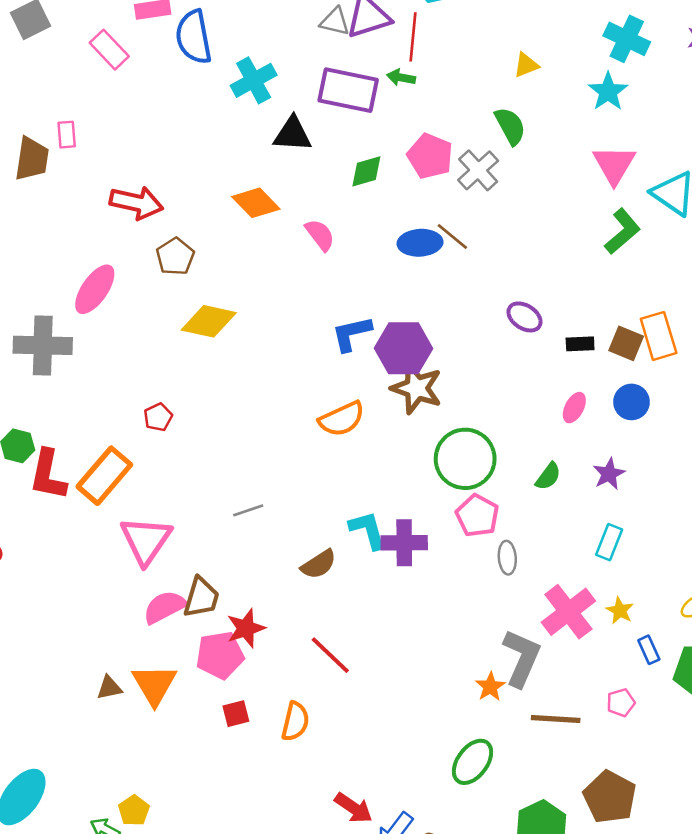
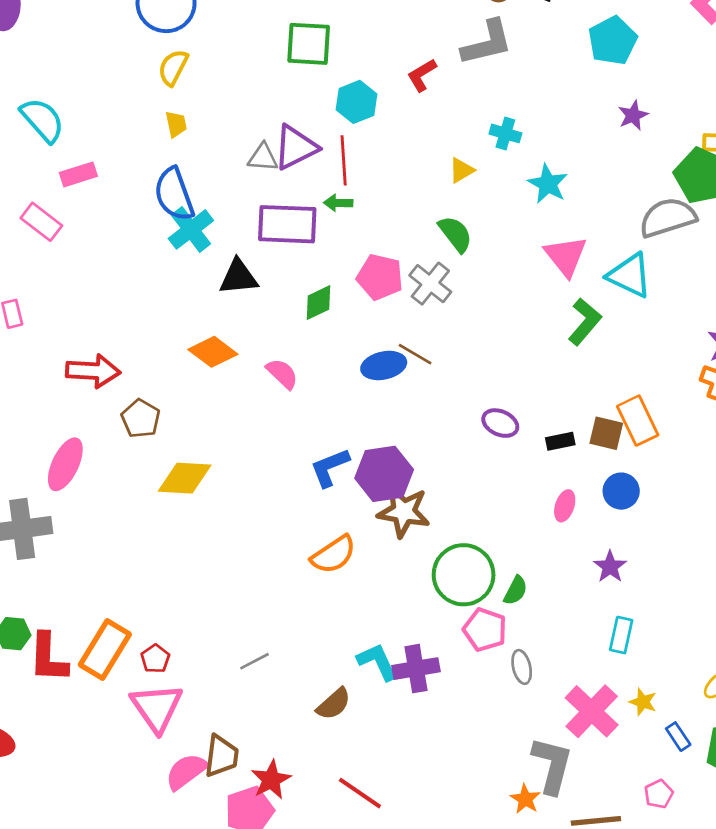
blue semicircle: (194, 37) -> (174, 194), moved
cyan cross: (627, 39) -> (505, 133), moved, size x0.7
red pentagon: (158, 417) -> (155, 659), moved
green semicircle: (548, 476) -> (516, 590), moved

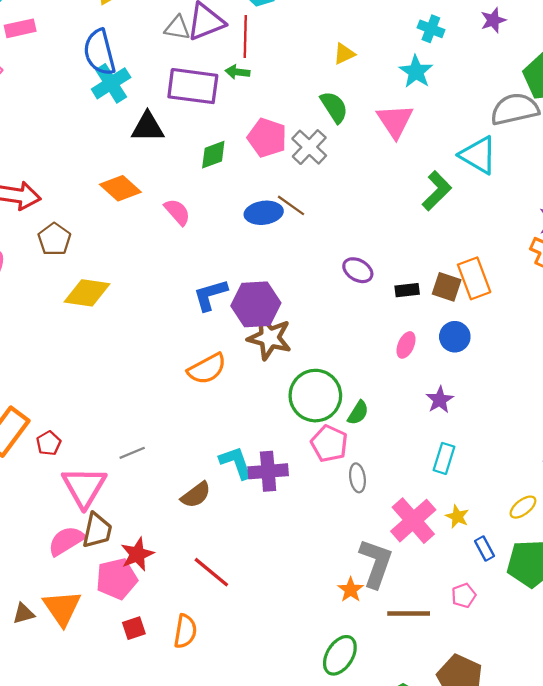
cyan cross: (505, 133) -> (431, 29), moved
pink triangle: (566, 256) -> (395, 121), moved
pink triangle: (157, 708) -> (84, 487), moved

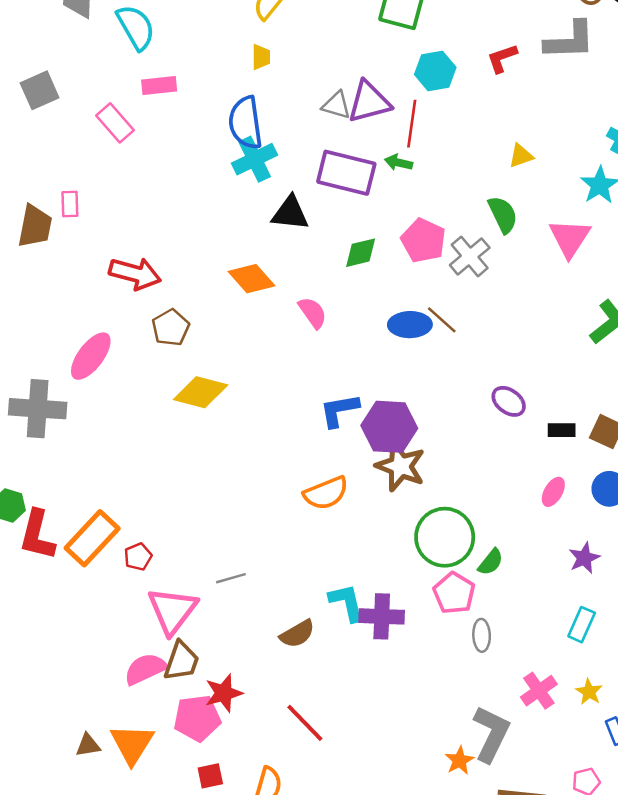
pink cross: (413, 521) -> (539, 691), size x0.7

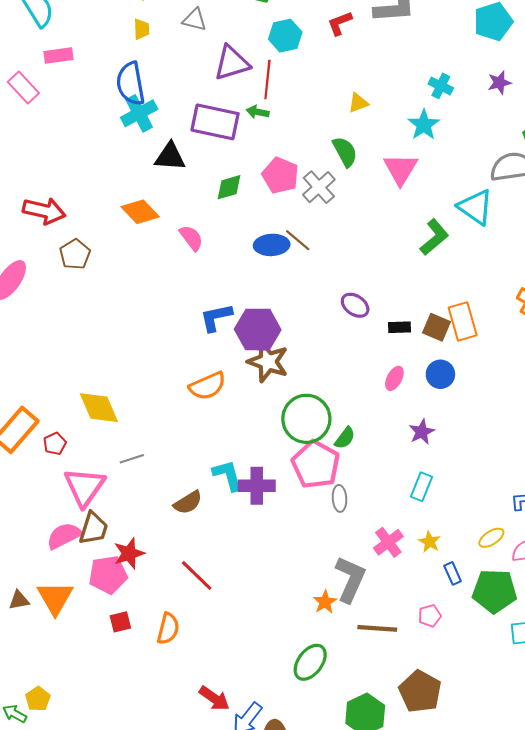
gray triangle: (336, 105) -> (195, 20), moved
yellow diamond: (201, 392) -> (99, 408), moved, turned 54
pink pentagon: (454, 593) -> (316, 464), size x1.4

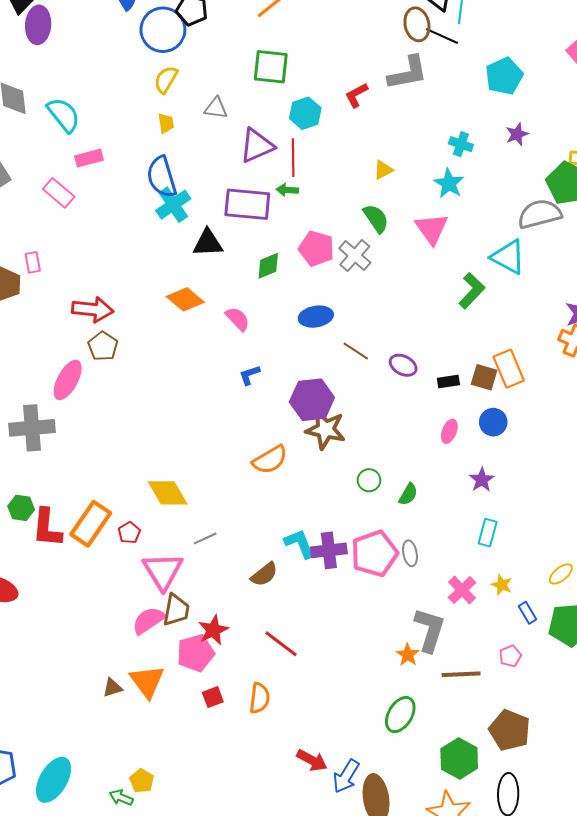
brown line: (298, 240) -> (356, 351), moved
brown pentagon: (75, 254) -> (103, 346), moved
blue L-shape: (216, 317) -> (250, 375), moved, size x0.7
green circle: (306, 419) -> (369, 480), size x0.5
pink pentagon: (316, 464) -> (374, 553), moved, turned 30

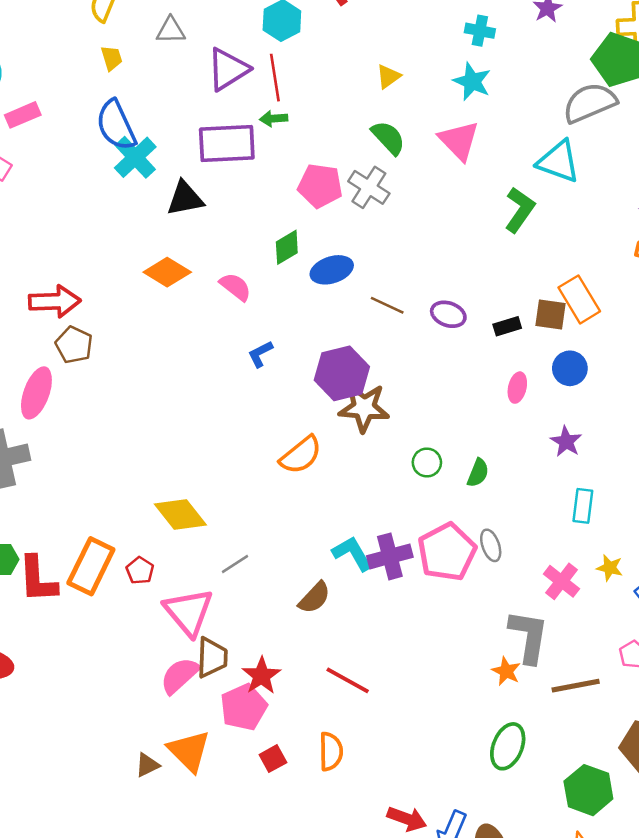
green diamond: (268, 266) -> (287, 247), moved

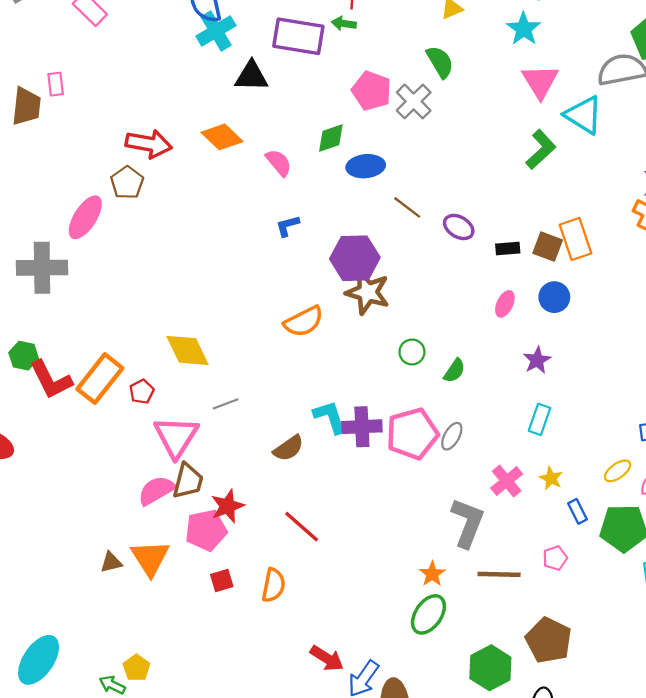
pink triangle: (459, 141) -> (540, 81), moved
red arrow: (55, 301) -> (149, 144), moved
gray ellipse: (491, 545) -> (452, 436), turned 36
red L-shape: (38, 579) -> (51, 380), turned -36
orange star: (506, 671) -> (432, 574), moved

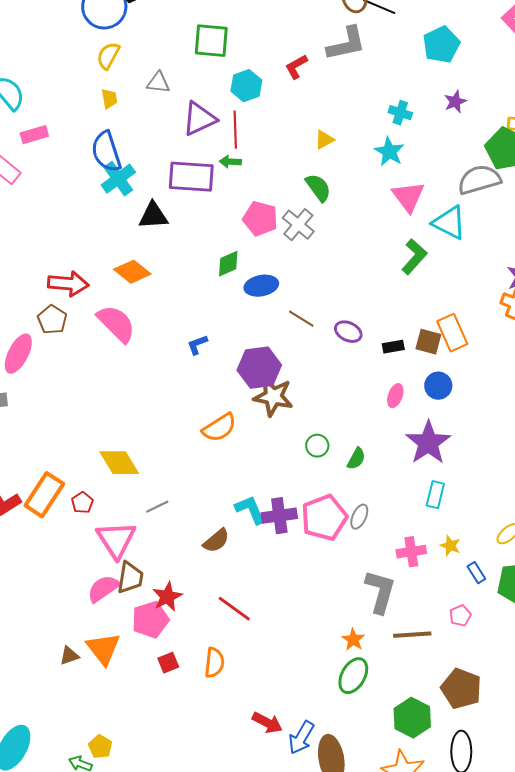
pink semicircle: (279, 163) -> (116, 324), moved, size x1.6
purple star: (537, 360) -> (428, 443), size x1.8
pink cross: (507, 481) -> (411, 552), turned 36

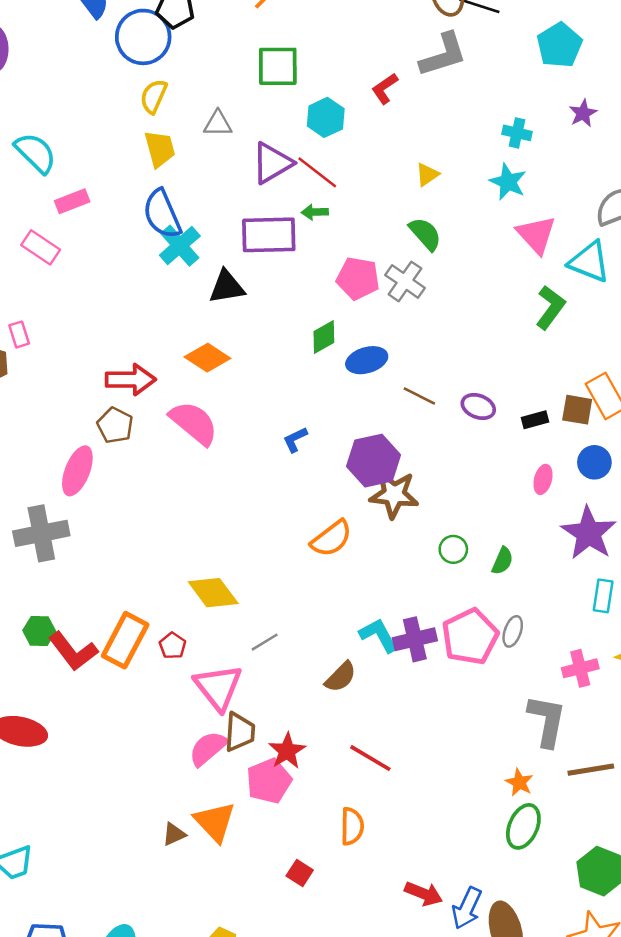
yellow trapezoid: (109, 99) -> (160, 149), size x1.5
red line: (235, 130) -> (317, 172), turned -45
red square: (168, 663) -> (300, 873), moved, turned -30

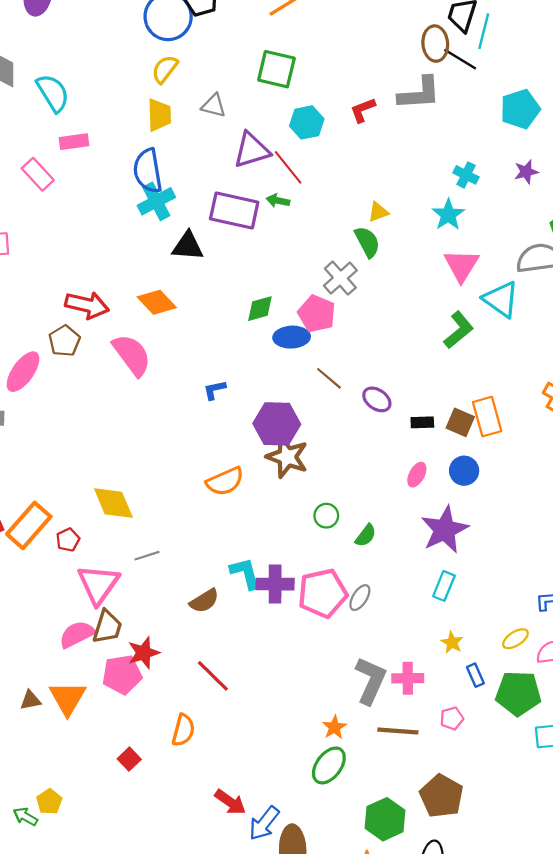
yellow triangle: (427, 175) -> (378, 212), moved
pink pentagon: (358, 278) -> (317, 314), moved
pink cross: (580, 668) -> (408, 678), moved

